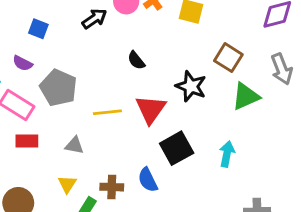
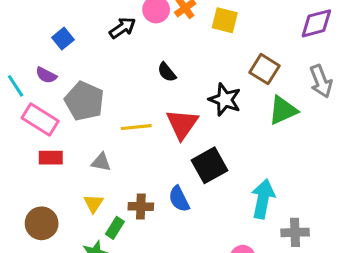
blue square: (38, 29) -> (63, 39), turned 30
cyan arrow: (227, 154) -> (263, 199), moved, size x1.4

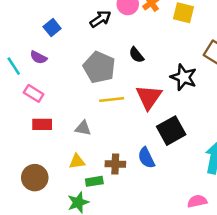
gray pentagon: (84, 101) -> (99, 67), moved
pink rectangle: (40, 119) -> (34, 93), size x0.7
yellow triangle: (93, 203) -> (77, 162), turned 49
green rectangle: (115, 228) -> (94, 181), turned 49

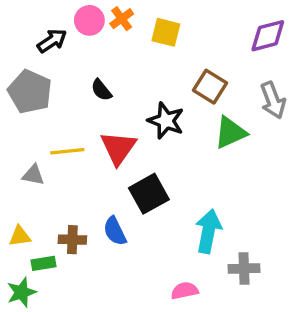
gray pentagon: (99, 67) -> (30, 92), moved
gray triangle: (83, 128) -> (33, 175), moved

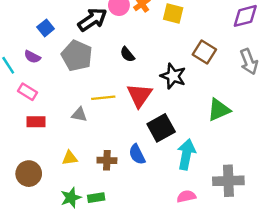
black arrow: (52, 41) -> (92, 20), size x1.4
green triangle: (230, 133) -> (219, 110), moved
cyan arrow: (208, 231) -> (186, 154), moved
green rectangle: (44, 263) -> (96, 198), moved
gray cross: (244, 268) -> (228, 181), size x1.4

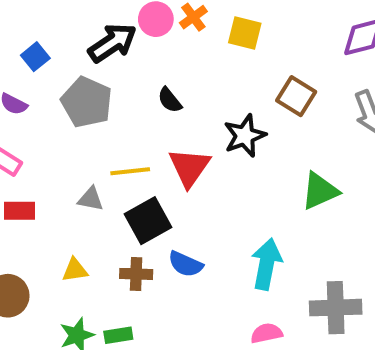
black star: (173, 76) -> (245, 136), turned 30
black square: (161, 128) -> (148, 221), moved
blue semicircle: (137, 154) -> (185, 264), turned -40

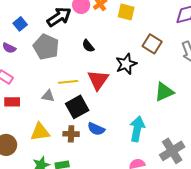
yellow triangle: (75, 270) -> (40, 132), size x1.5
gray cross: (336, 308) -> (172, 151), turned -30

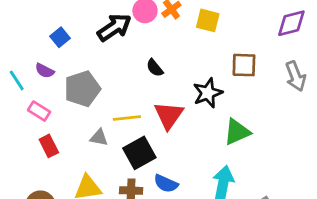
brown square: (152, 44) -> (244, 65), turned -30
gray pentagon: (46, 47) -> (82, 89), moved, turned 30
green triangle: (164, 92) -> (237, 132), moved
red rectangle: (12, 102) -> (49, 146), turned 63

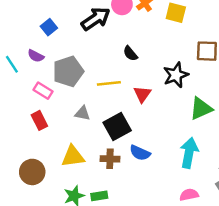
pink rectangle: (39, 111) -> (43, 91), moved
red triangle: (169, 115) -> (142, 94), size x0.7
yellow line: (127, 118) -> (109, 83), moved

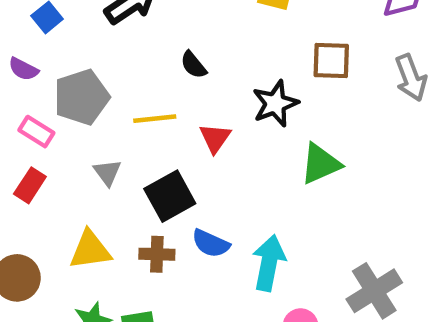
gray triangle: (82, 113) -> (107, 172), turned 42
red rectangle: (39, 120) -> (30, 185), turned 60
cyan arrow: (189, 153) -> (269, 263), moved

